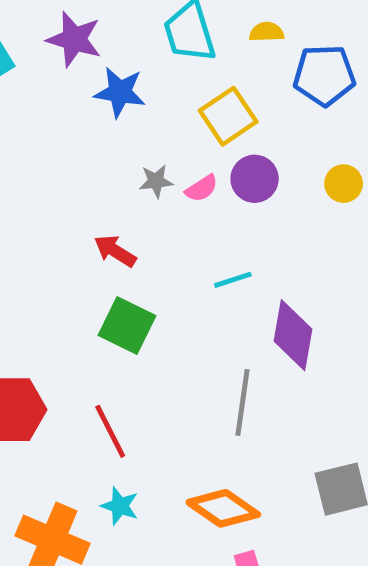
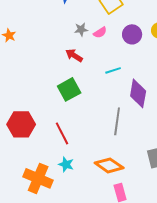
purple circle: (255, 179) -> (132, 34), moved
red arrow: (115, 251) -> (74, 55), moved
green square: (127, 326) -> (69, 89), turned 35

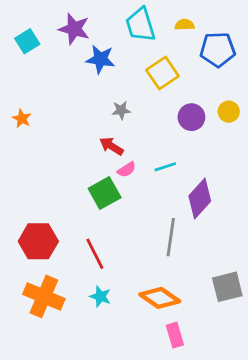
pink semicircle: (100, 32) -> (127, 170), moved
purple diamond: (138, 93) -> (200, 199), turned 32
orange cross: (38, 178) -> (44, 296), moved

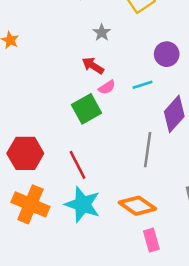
gray star: (121, 110) -> (102, 32), turned -30
purple circle: (191, 117) -> (167, 54), moved
cyan star: (100, 296) -> (83, 204), size x1.8

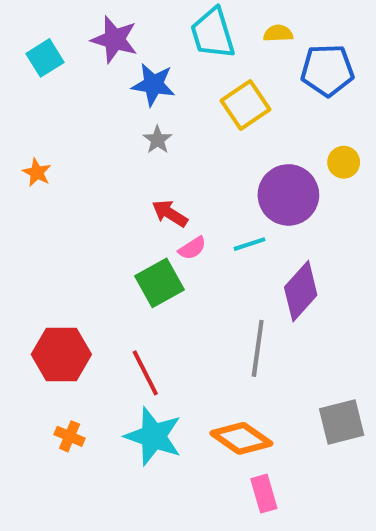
gray star: (102, 32) -> (158, 140), moved
purple circle: (167, 54) -> (288, 195), size x1.5
orange cross: (30, 204) -> (70, 436), size x0.5

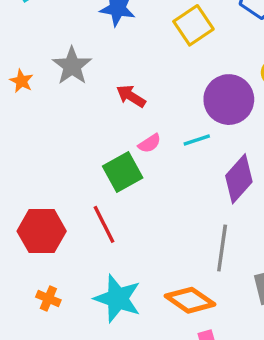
gray star: (158, 140) -> (72, 66), moved, size x1.6
red arrow: (170, 213) -> (131, 96), moved
gray line: (258, 348) -> (222, 248), moved
red line: (145, 373) -> (104, 224), moved

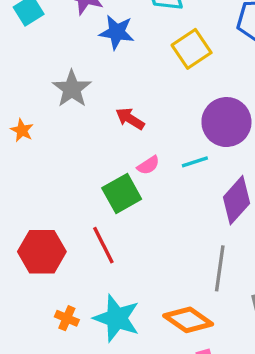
orange star: (21, 81) -> (22, 130), moved
orange cross: (48, 299) -> (67, 318), moved

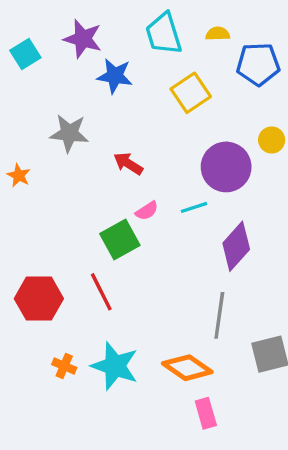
gray star: (72, 89) -> (69, 133), turned -30

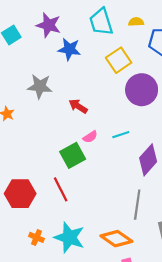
purple circle: (226, 167) -> (142, 90), moved

